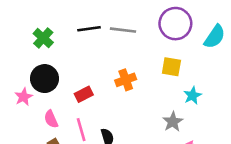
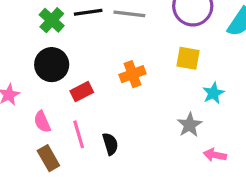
green cross: (43, 38) -> (52, 20), moved
black circle: (45, 79) -> (52, 65), moved

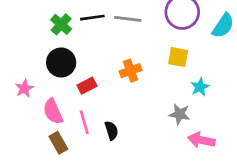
pink semicircle: (42, 122) -> (53, 111), size x1.4
gray star: (190, 125) -> (180, 114), turned -30
pink arrow: (215, 155) -> (201, 140), size x1.4

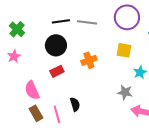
green cross: (61, 24) -> (17, 29), moved
black circle: (61, 62) -> (56, 45), moved
pink star: (24, 88) -> (14, 56), moved
pink line: (84, 122) -> (57, 114), moved

